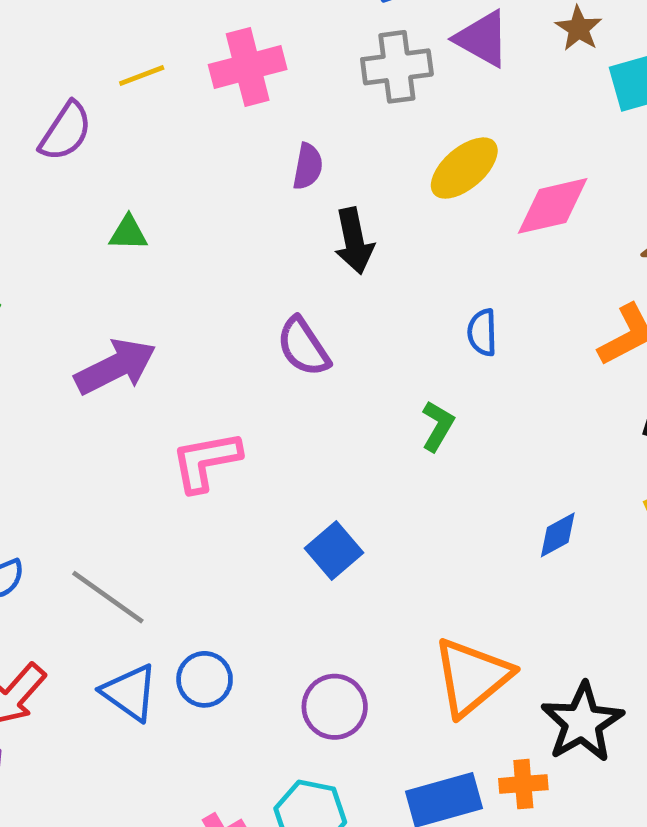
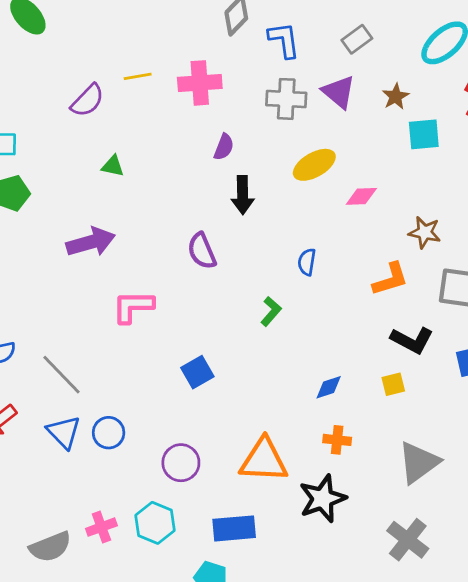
pink diamond: (553, 206) -> (361, 196), size x0.7
orange triangle: (472, 677) -> (264, 460), turned 32
orange cross: (523, 784) -> (337, 440), moved

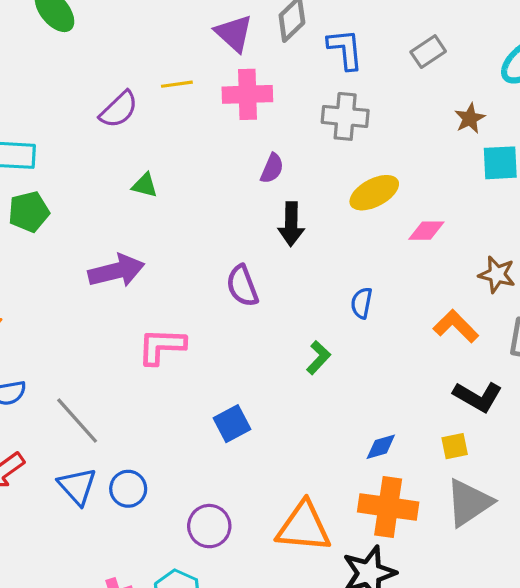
purple triangle: (339, 92) -> (234, 33), moved
orange L-shape: (390, 279) -> (456, 326), turned -120
orange cross: (337, 440) -> (388, 507), size x1.8
gray triangle: (419, 463) -> (469, 503), moved

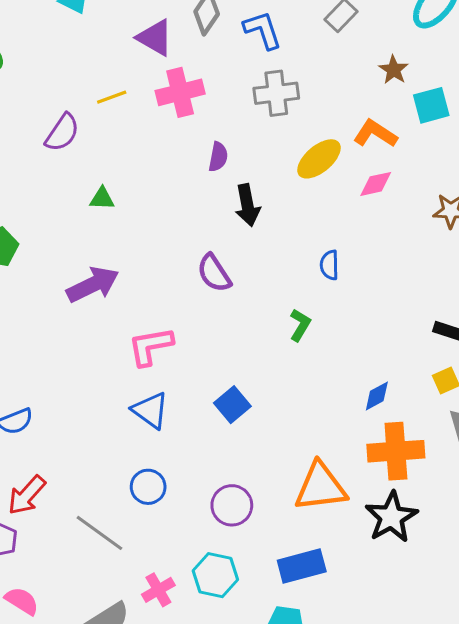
orange L-shape: (456, 326) -> (375, 134), moved
gray line: (77, 421) -> (99, 533), moved
blue triangle: (77, 486) -> (150, 410), moved

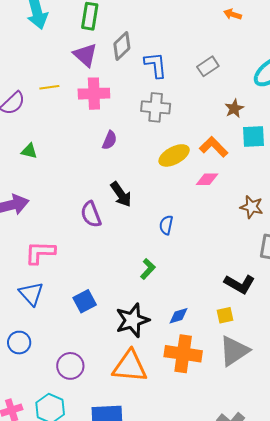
black arrow: (247, 205) -> (121, 194), moved, turned -36
green L-shape: (300, 325) -> (148, 269), moved
black star: (391, 517) -> (132, 320), moved

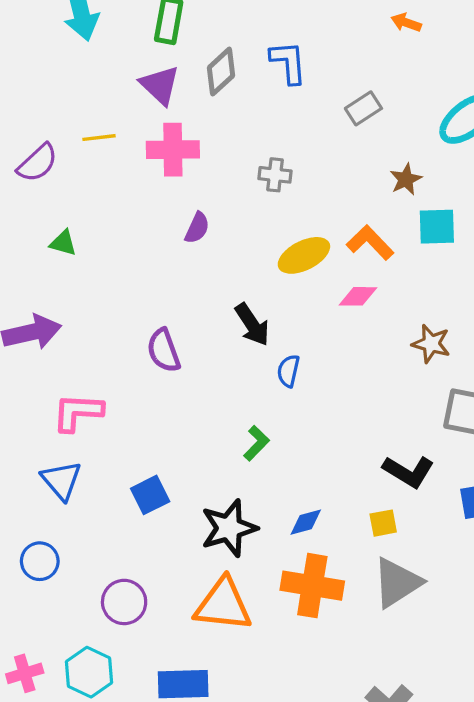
blue L-shape: (156, 65) -> (288, 62), moved
gray cross: (156, 107) -> (275, 175), size x0.7
black arrow: (121, 194) -> (252, 325), moved

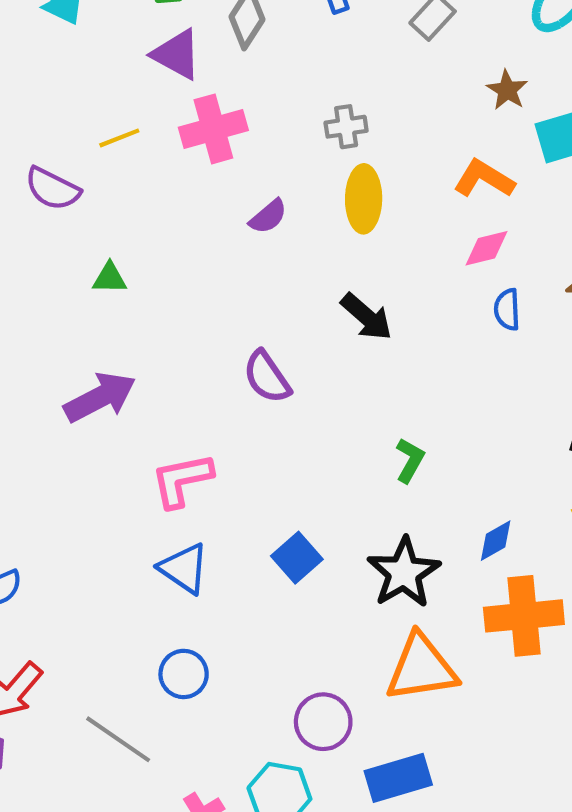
purple semicircle: (38, 163) -> (52, 189), turned 84
purple semicircle: (197, 228) -> (268, 216), turned 40
yellow ellipse: (304, 255) -> (364, 199), moved, turned -48
blue semicircle: (288, 371) -> (507, 309), moved
purple circle: (124, 602) -> (323, 722), moved

